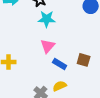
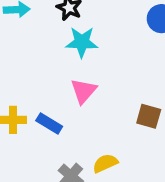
blue rectangle: (60, 64) -> (49, 123), moved

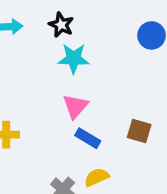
blue rectangle: (49, 123) -> (88, 138), moved

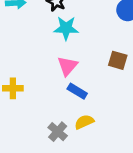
brown square: (139, 131) -> (118, 60), moved

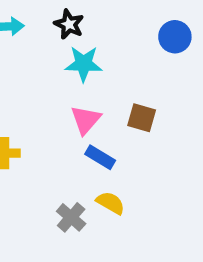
brown square: (118, 60) -> (142, 118), moved
yellow semicircle: (84, 122) -> (111, 203), turned 54

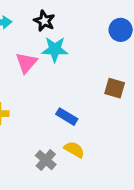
brown square: (142, 118) -> (115, 88), moved
pink triangle: (86, 120) -> (26, 63), moved

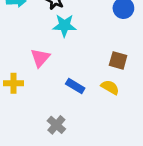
pink triangle: (26, 63) -> (40, 58), moved
yellow semicircle: (74, 150) -> (110, 87), moved

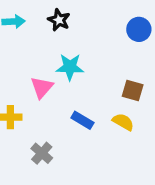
cyan star: (64, 26) -> (70, 67), moved
gray cross: (56, 125) -> (42, 153), moved

